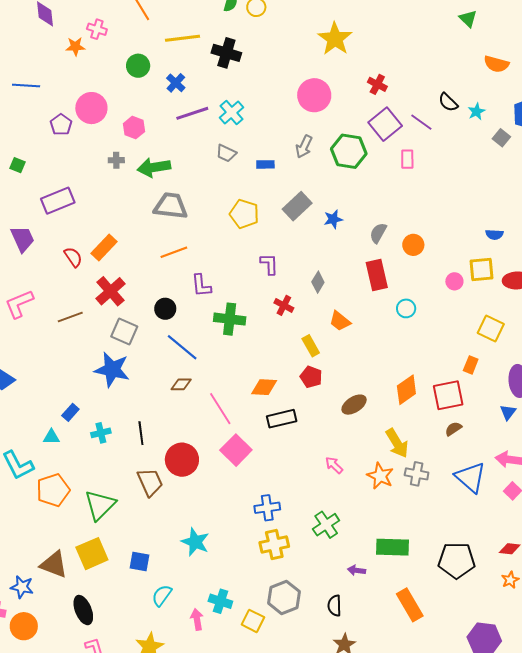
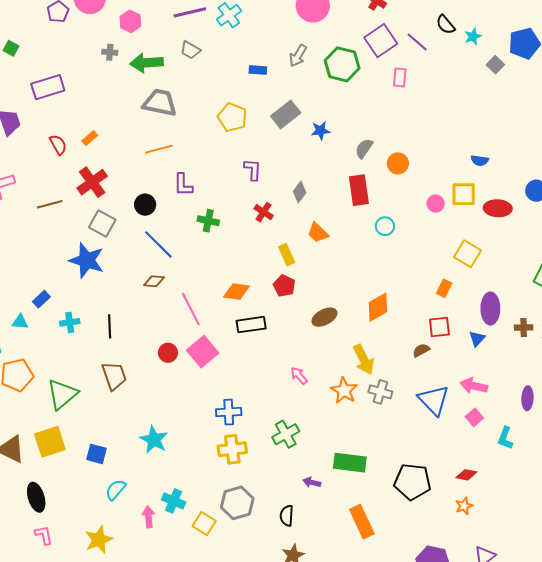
gray trapezoid: (226, 153) -> (190, 50), moved
orange rectangle: (104, 248) -> (90, 138), size x0.6
green cross: (230, 319) -> (208, 221), size x0.7
red square: (448, 395) -> (439, 327), moved, size x0.7
red circle: (182, 460) -> (168, 353), moved, size x0.6

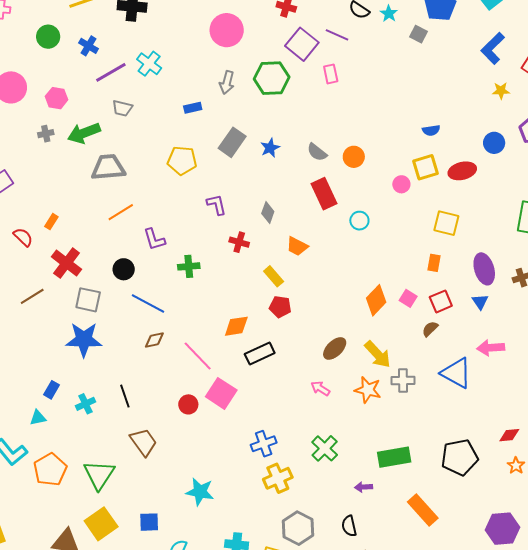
gray semicircle: (364, 148) -> (317, 152), turned -70
brown ellipse: (324, 317) -> (335, 348), moved
pink square: (474, 417) -> (408, 298), moved

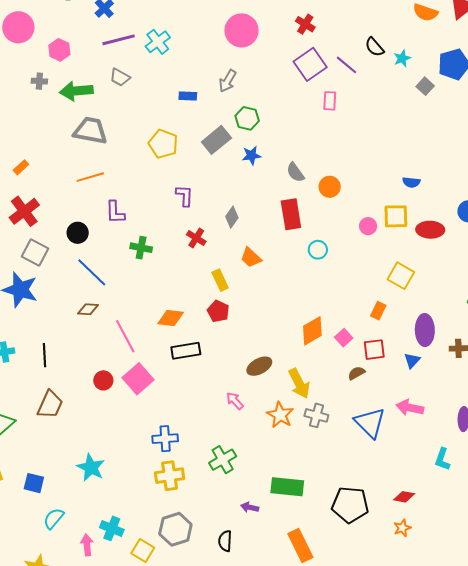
green hexagon: (272, 78) -> (247, 118), moved, size x0.7
brown trapezoid: (144, 442) -> (50, 405), turned 44

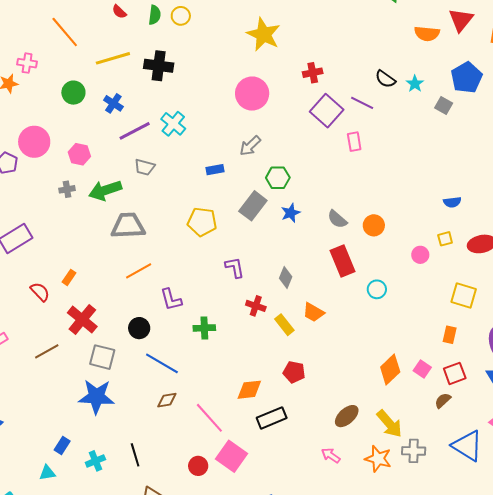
red cross: (305, 24) -> (313, 73), turned -30
gray arrow: (228, 81) -> (250, 146), turned 30
yellow square: (396, 216) -> (445, 239), size x0.6
yellow rectangle: (220, 280) -> (284, 325), moved

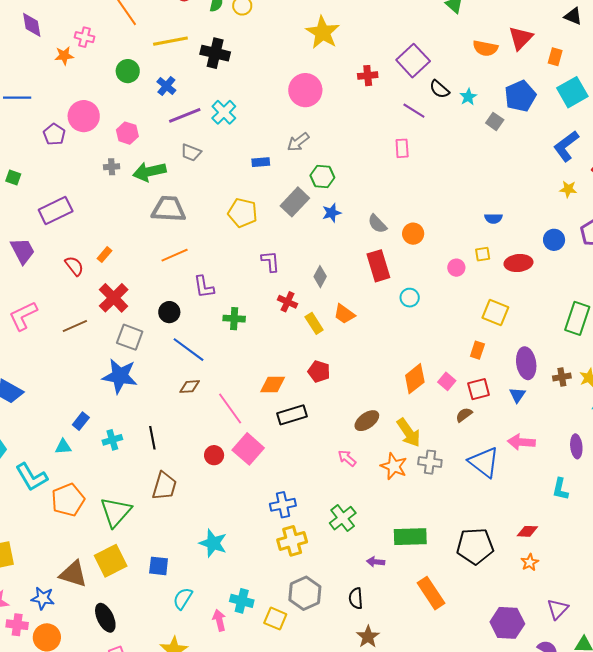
purple square: (327, 111) -> (413, 61), moved

